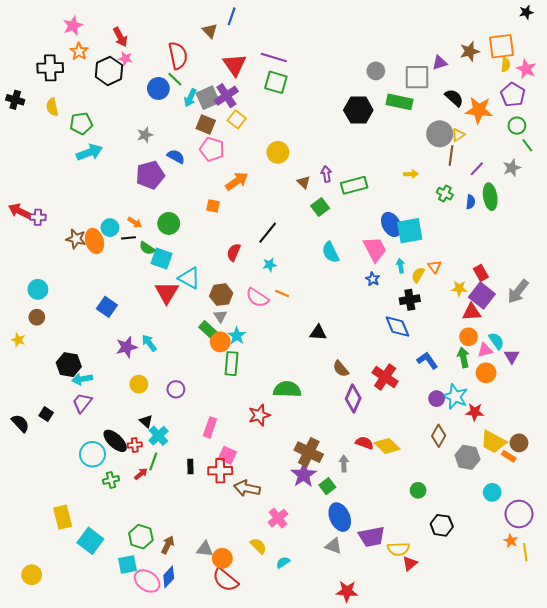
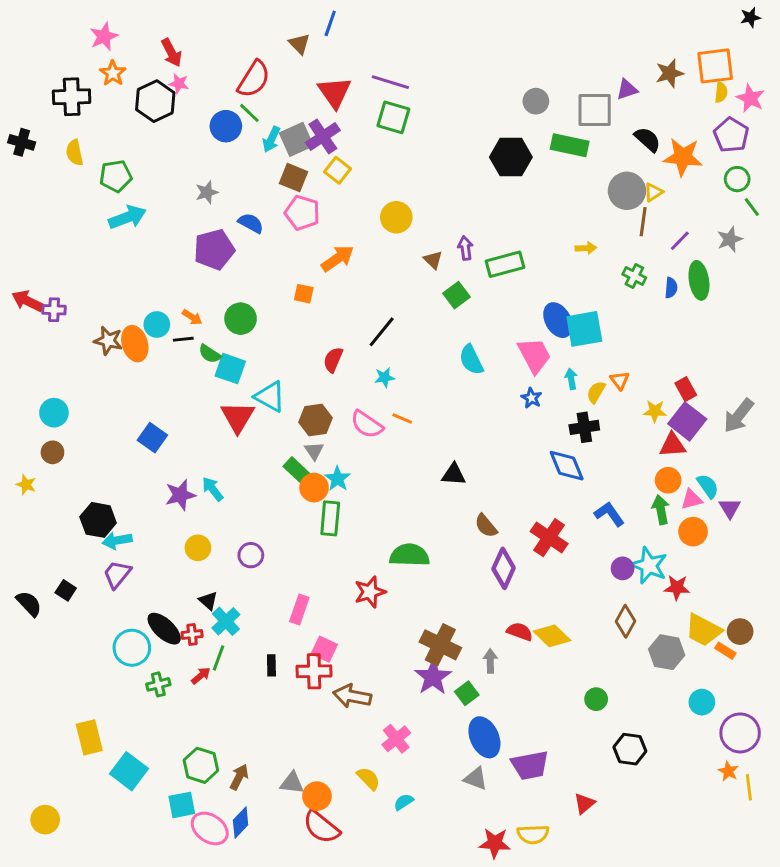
red semicircle: (178, 56) -> (254, 79), turned 44
yellow semicircle: (398, 549) -> (533, 834), moved

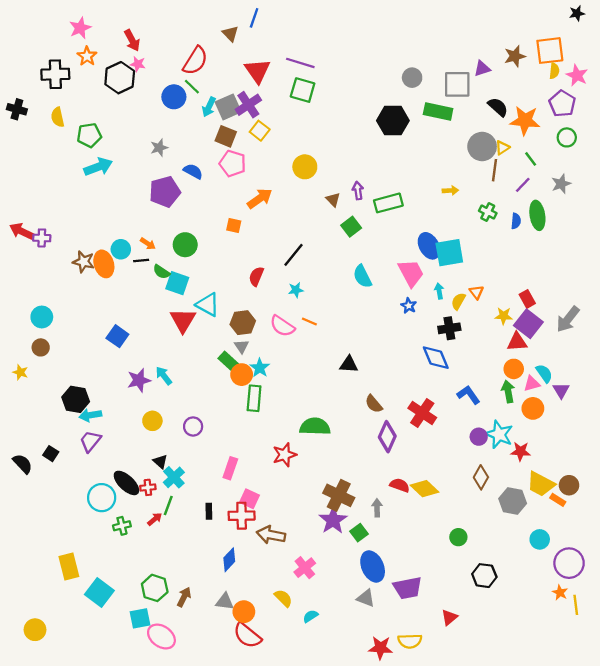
green line: (752, 207) -> (531, 159), moved
blue diamond: (241, 823) -> (229, 560), moved

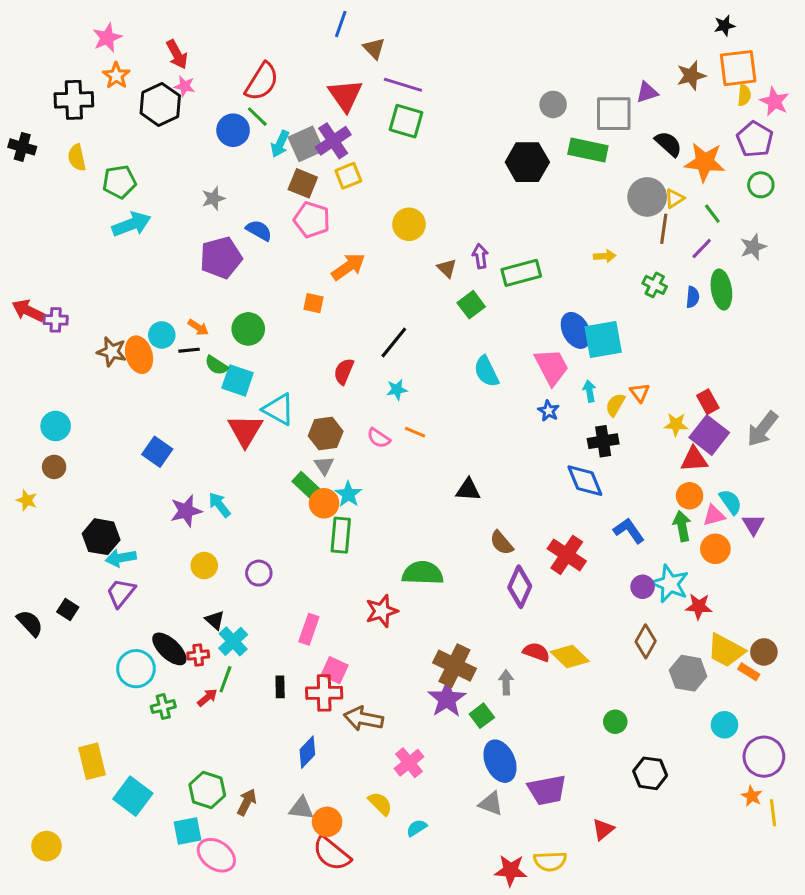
black star: (577, 13) -> (724, 26), moved
brown triangle: (230, 34) -> (374, 48), moved
yellow square: (260, 131) -> (348, 176), turned 30
pink semicircle: (282, 326) -> (379, 438), size x0.7

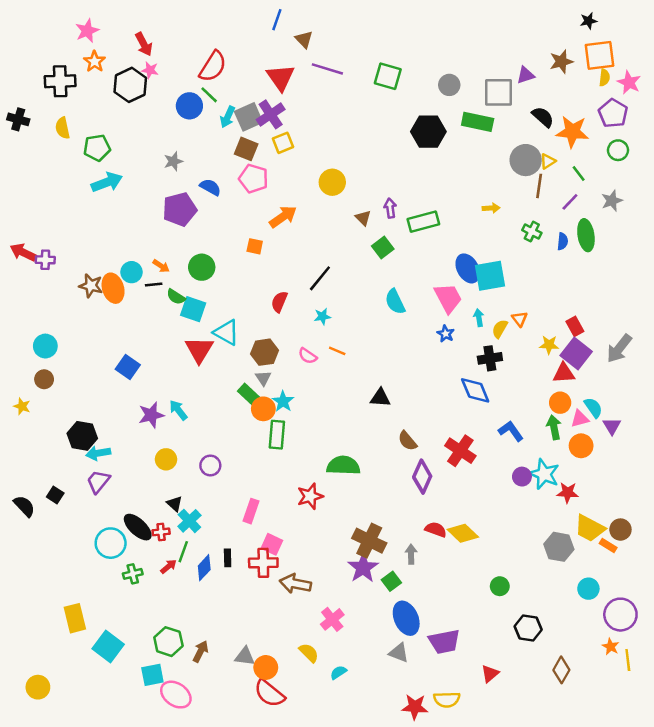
green square: (406, 121) -> (388, 76), moved
brown diamond: (646, 641) -> (561, 670), moved
blue diamond: (307, 752) -> (204, 568), moved

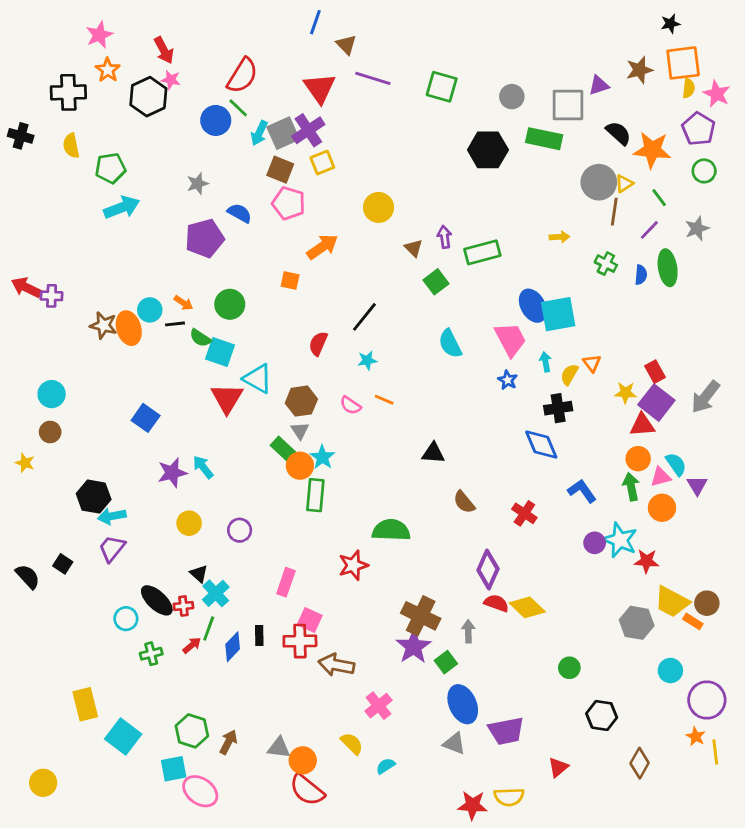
red cross: (460, 451) -> (524, 513), size x0.7
purple diamond: (422, 477) -> (488, 569), moved
cyan circle: (111, 543) -> (126, 619), size x0.7

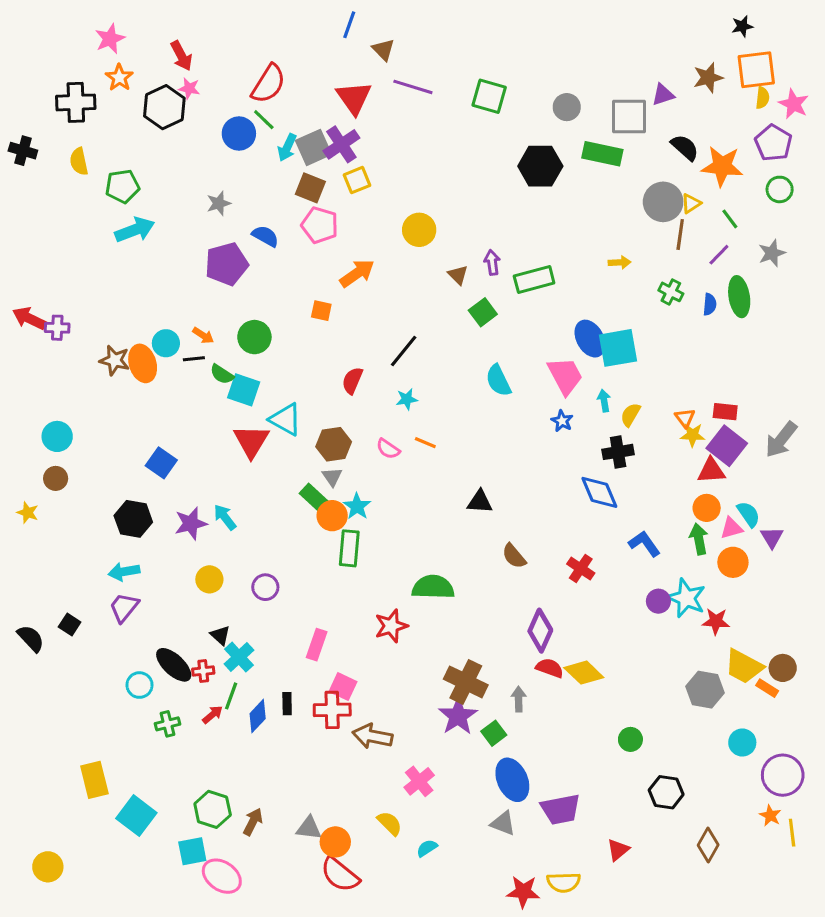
orange triangle: (592, 363) -> (685, 418), moved
red rectangle: (655, 372) -> (725, 412), turned -55
black hexagon: (94, 497) -> (133, 519), moved

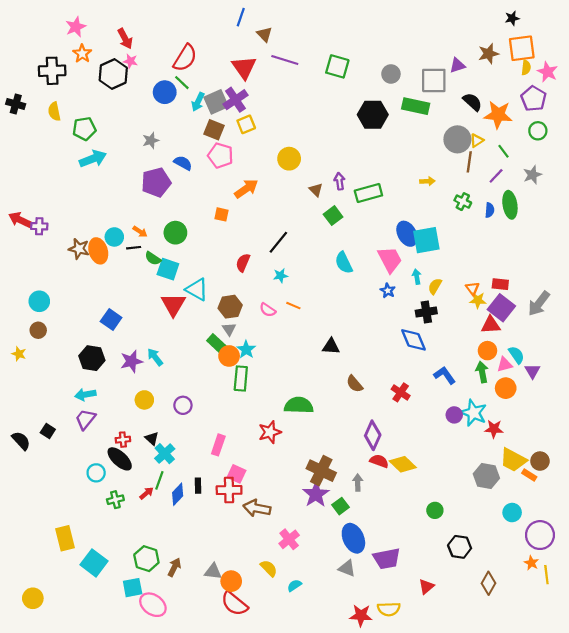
red cross: (203, 671) -> (123, 440), moved

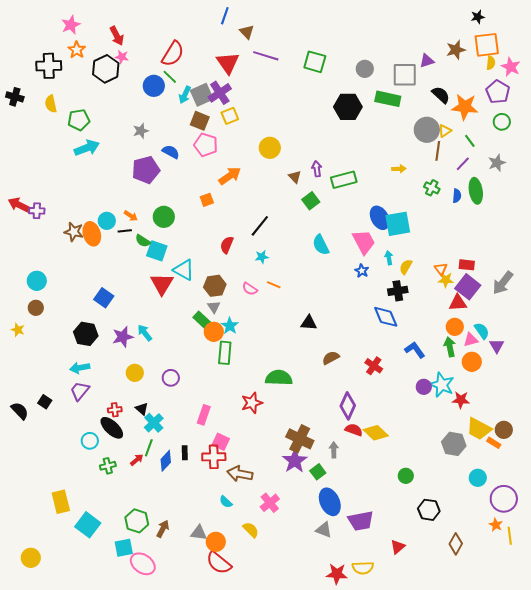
orange square: (222, 214) -> (207, 200), turned -32
brown semicircle: (354, 384) -> (331, 358), turned 102
cyan semicircle: (294, 585) -> (226, 502), moved, turned -104

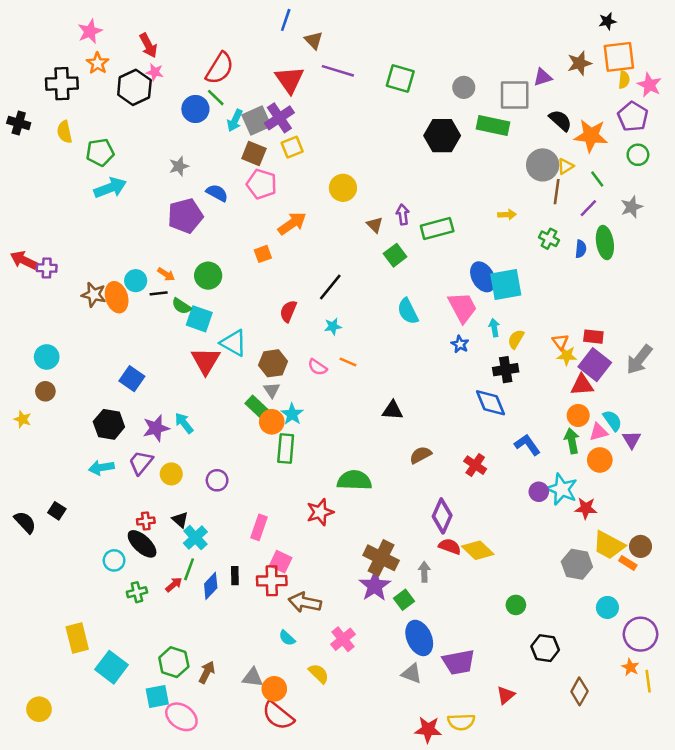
purple trapezoid: (80, 391) -> (141, 462), moved

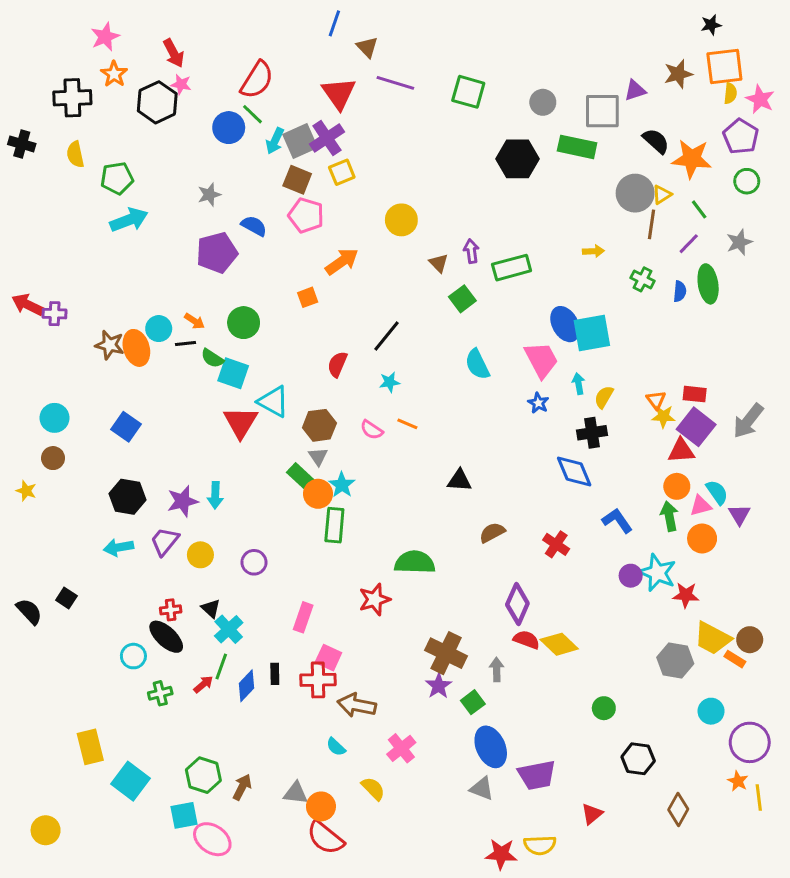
blue square: (132, 379) -> (126, 427), moved
cyan arrow: (184, 423) -> (215, 495), turned -140
purple star: (375, 586) -> (439, 686), size x0.7

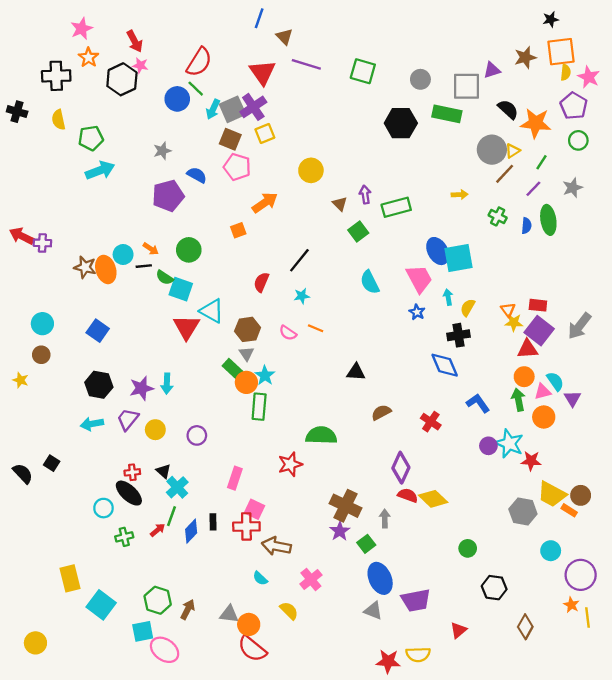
green line: (699, 209) -> (541, 162), turned 70
brown line: (651, 224) -> (505, 174), turned 35

